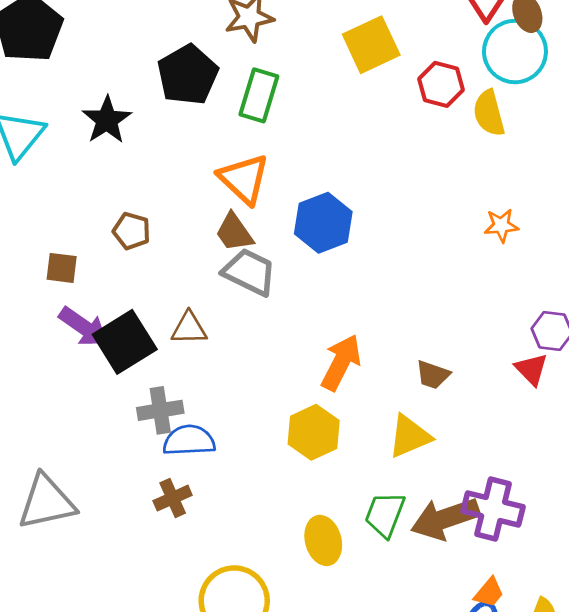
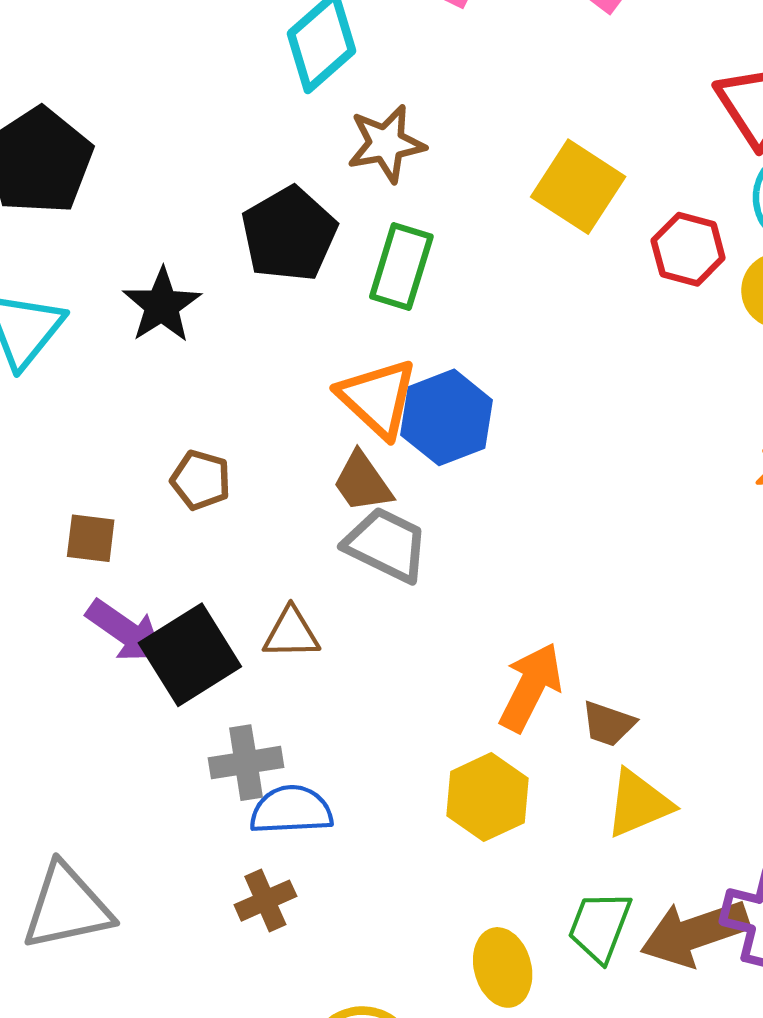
yellow square: (371, 45) -> (578, 187), turned -32
blue hexagon: (323, 223) -> (447, 417), moved
brown trapezoid: (433, 375) -> (608, 724), moved

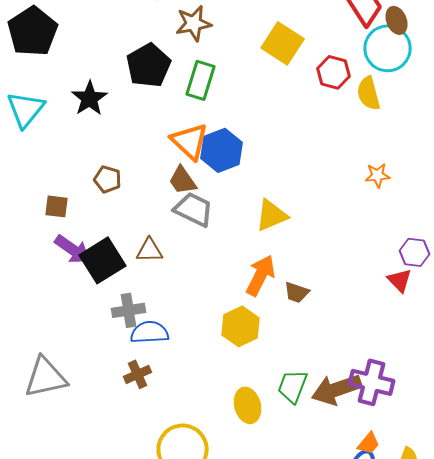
yellow triangle: (638, 804) -> (272, 215), moved

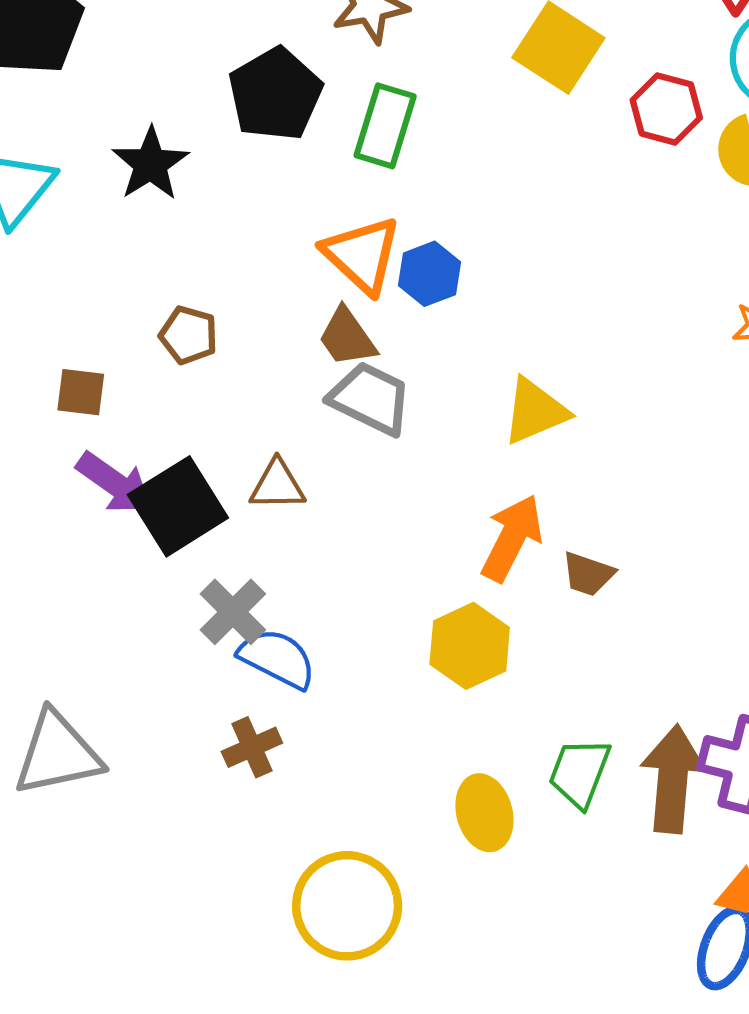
blue hexagon: (222, 150) -> (429, 274), size x0.7
gray cross: (129, 310) -> (233, 612), turned -36
blue semicircle: (150, 332) -> (277, 658), turned 30
brown arrow: (337, 389) -> (673, 779), turned 114

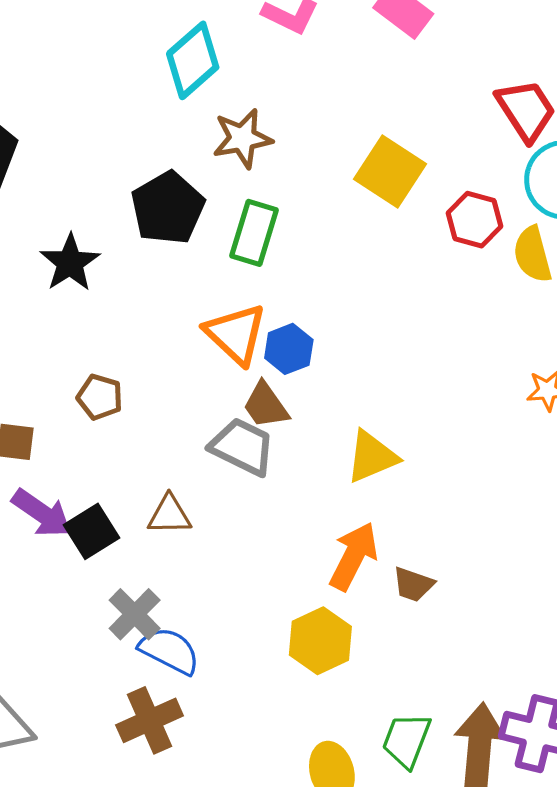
brown trapezoid: (347, 337) -> (266, 405), moved
black square: (178, 506) -> (91, 531), size x0.7
brown cross: (252, 747) -> (150, 720), size x1.4

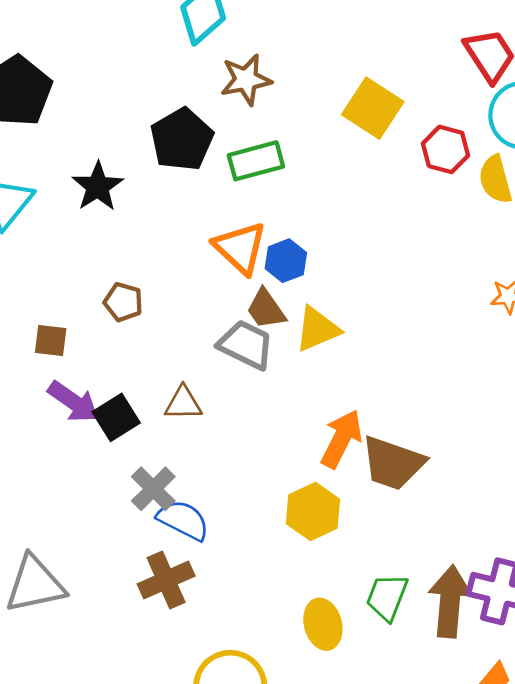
green rectangle: (254, 233) -> (256, 161), turned 58
yellow triangle: (372, 457) -> (317, 329), moved
brown trapezoid: (413, 584) -> (393, 463), size x1.8

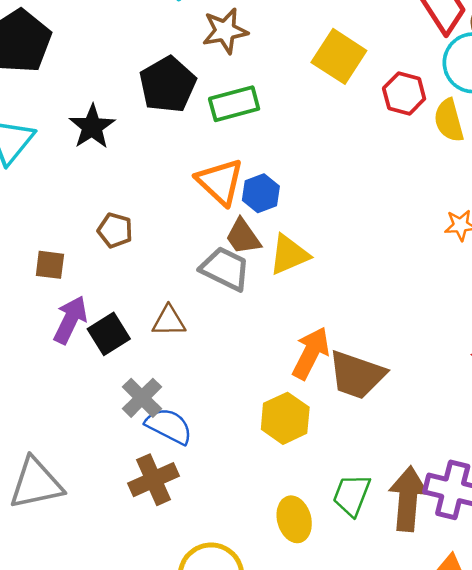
purple arrow: (73, 402) -> (70, 320), turned -99

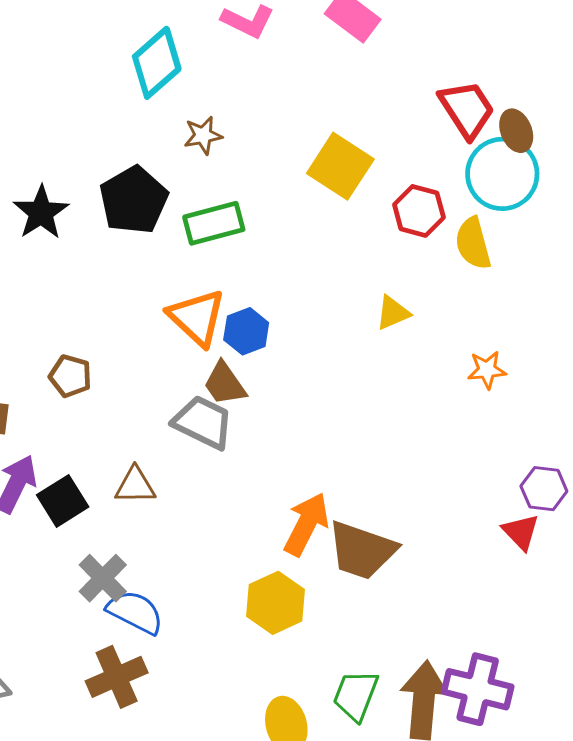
brown star: (225, 31) -> (203, 135), size x0.7
black star: (92, 127) -> (41, 212), moved
yellow triangle: (289, 255) -> (393, 313), moved, size x0.7

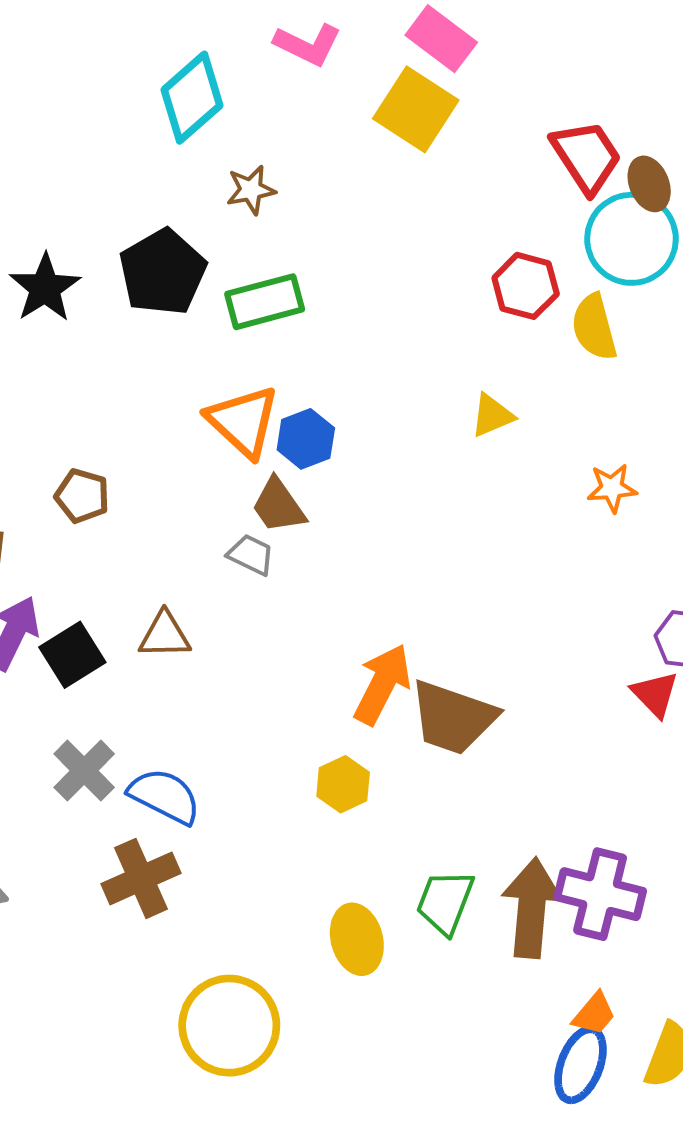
yellow square: (340, 166) -> (416, 109), moved
gray trapezoid: (203, 422) -> (251, 555), size x0.6
gray cross: (103, 578) -> (84, 771), moved
yellow hexagon: (276, 603) -> (343, 784), size x0.7

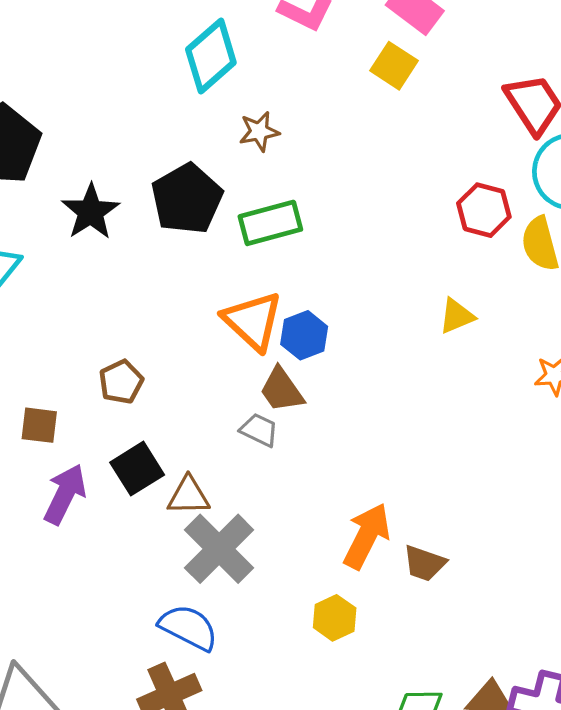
yellow square: (416, 109) -> (394, 66), size x0.7
brown pentagon: (82, 496) -> (121, 382), turned 30
black square: (72, 655) -> (137, 469), moved
brown trapezoid: (453, 718) -> (424, 563), size x0.6
gray cross: (84, 771) -> (219, 549), moved, size x1.4

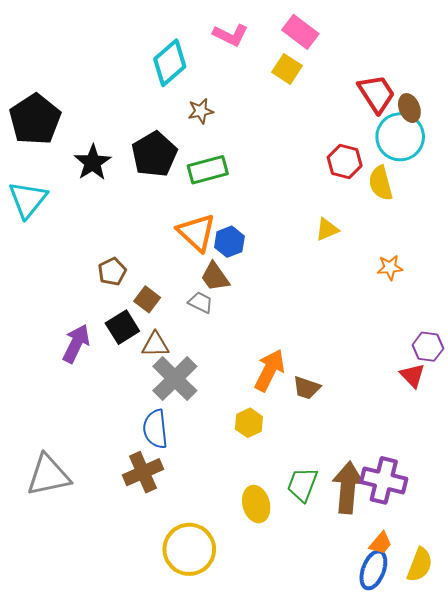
brown square: (39, 425) -> (147, 299), moved, turned 30
blue semicircle: (189, 627) -> (155, 429), turned -123

